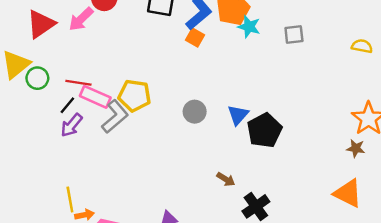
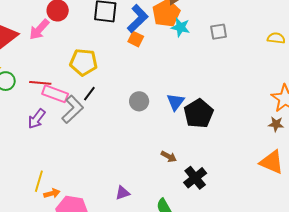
yellow pentagon: (135, 96) -> (84, 62), moved
black line: (67, 105) -> (89, 94), moved
yellow line: (70, 199) -> (39, 181), turned 30

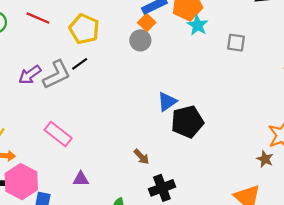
red line: (40, 83) -> (38, 18), moved
pink rectangle: (55, 94) -> (58, 134), moved
gray circle: (139, 101) -> (140, 40), moved
purple arrow: (37, 119) -> (30, 75), moved

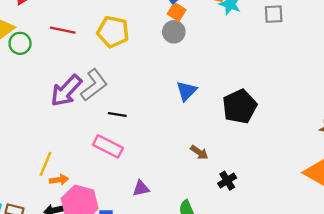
black line: (80, 64) -> (117, 115), moved, turned 56
purple arrow: (30, 75) -> (66, 91), size x1.4
blue triangle: (167, 102) -> (186, 91), moved
black cross: (162, 188) -> (227, 181), size x0.7

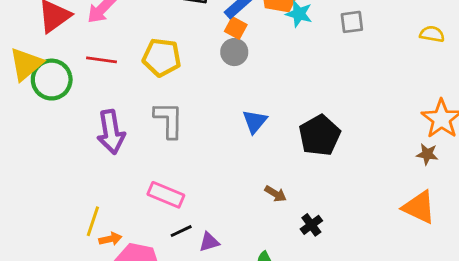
green circle: (20, 43) -> (52, 80), size x1.5
gray L-shape: (94, 85) -> (169, 120), moved, turned -48
purple arrow: (66, 91) -> (111, 132), turned -48
black line: (117, 115) -> (181, 231), moved, turned -30

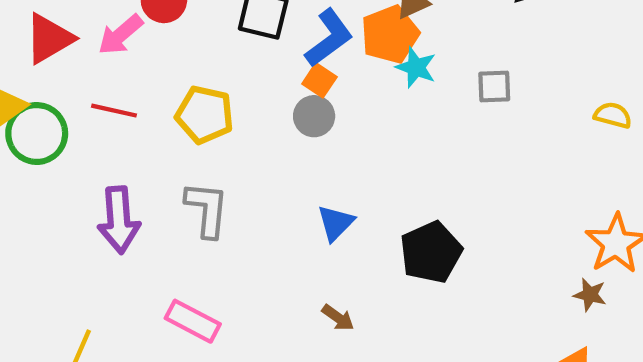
brown arrow: (275, 194) -> (338, 318), moved

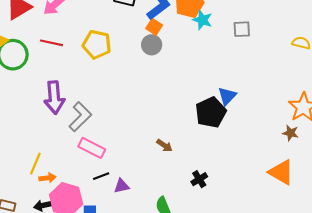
gray L-shape: (207, 209) -> (80, 117), moved, turned 40
blue triangle: (336, 223) -> (227, 96), moved

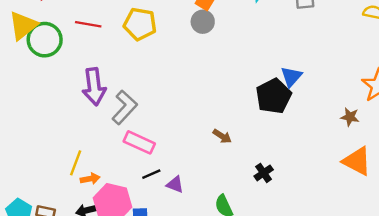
brown star: (290, 133) -> (350, 117), moved
purple triangle: (122, 186) -> (175, 184), turned 35

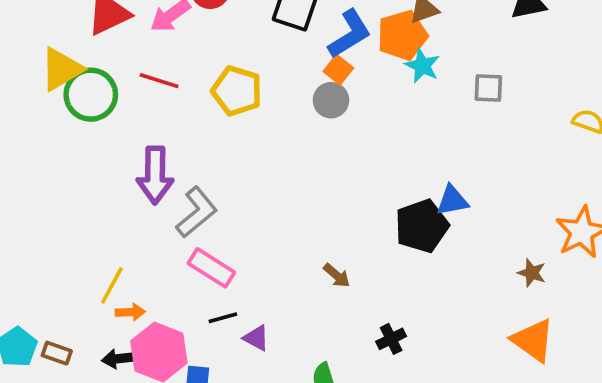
blue triangle: (291, 77) -> (452, 201), turned 30

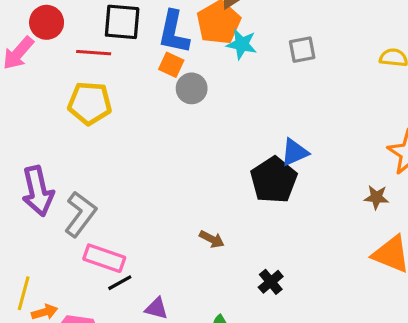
blue L-shape: (350, 34) -> (174, 32), turned 147
red line: (159, 81) -> (94, 53), moved
gray circle: (331, 100) -> (192, 88), moved
black line: (223, 318) -> (120, 283), moved

